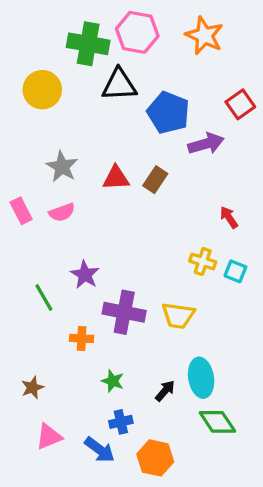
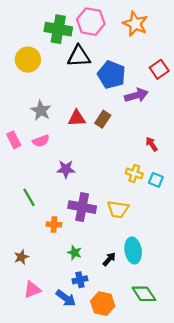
purple star: (85, 275) -> (66, 169), moved, turned -30
green diamond: (217, 422) -> (144, 294), moved

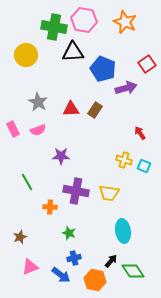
black arrow: (109, 259) -> (111, 261), moved

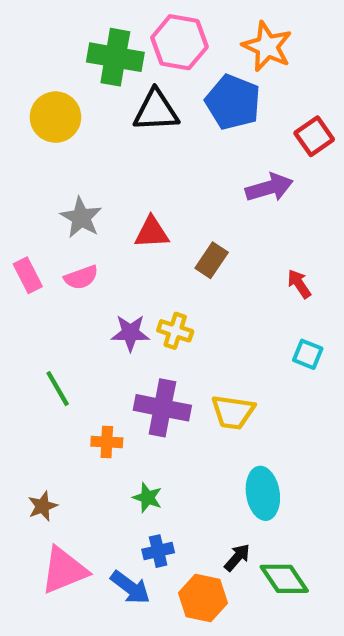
blue pentagon: (103, 69) -> (233, 102), moved
brown rectangle: (95, 110) -> (212, 260), moved
yellow cross: (124, 160) -> (175, 331), moved
pink triangle: (30, 267) -> (64, 570), size x1.4

